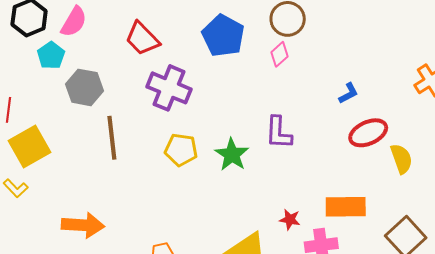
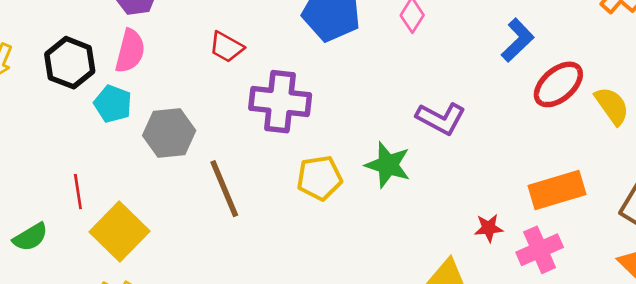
red trapezoid: (142, 39) -> (226, 47), size x0.7
blue L-shape: (349, 93) -> (518, 40), size x1.4
purple L-shape: (279, 133) -> (441, 118), turned -48

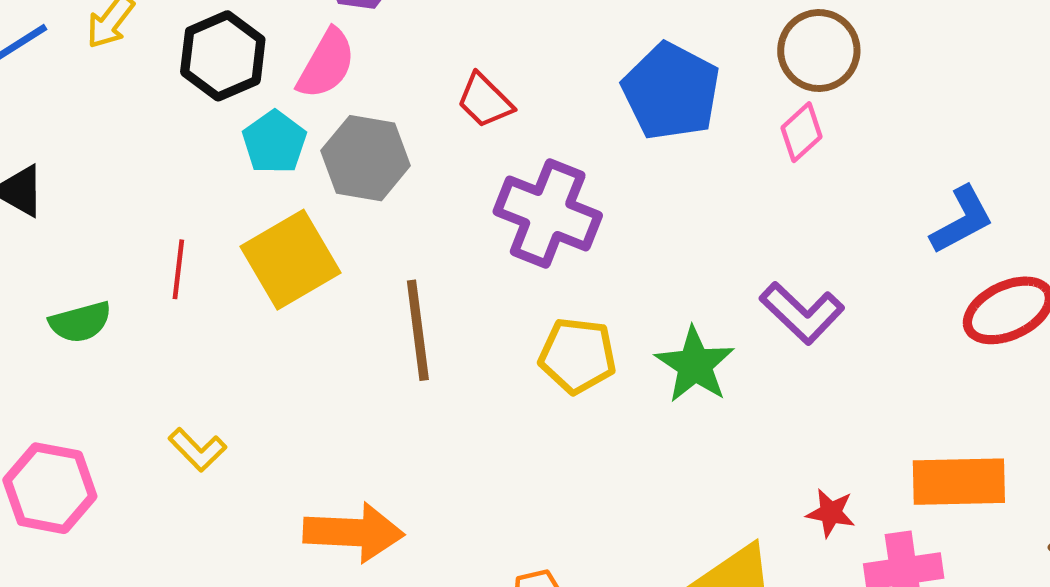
gray hexagon: (169, 133) -> (366, 158), moved
yellow square: (119, 232) -> (291, 260), moved

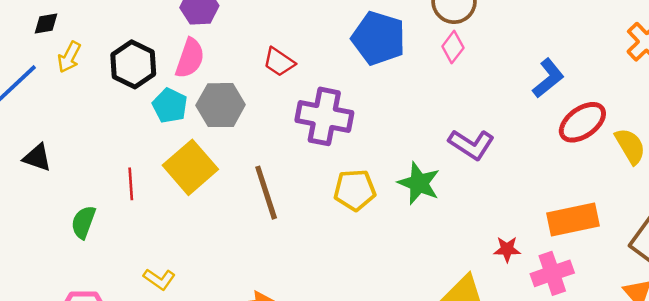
green semicircle: (80, 322) -> (83, 222), turned 136

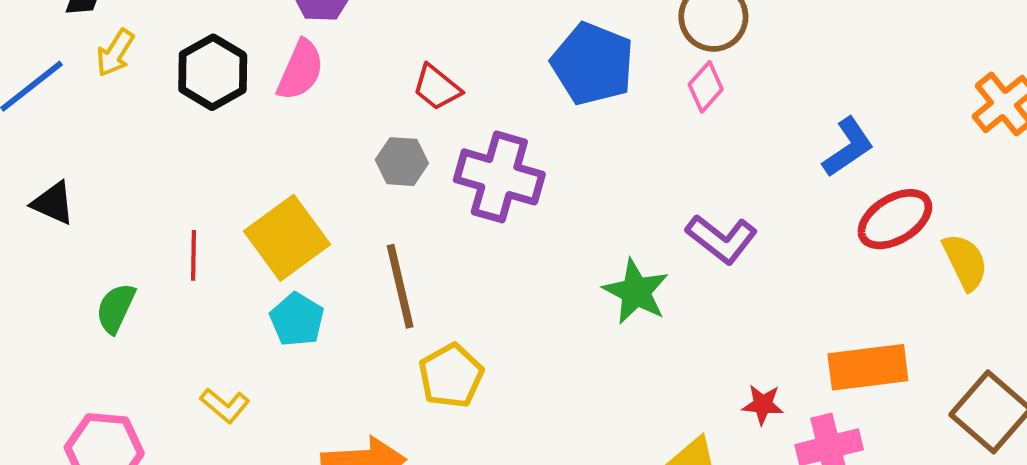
gray hexagon: (221, 105) -> (402, 162), moved, size x0.7
cyan pentagon: (170, 106) -> (297, 320), moved
yellow pentagon: (355, 190) -> (451, 376), moved, turned -30

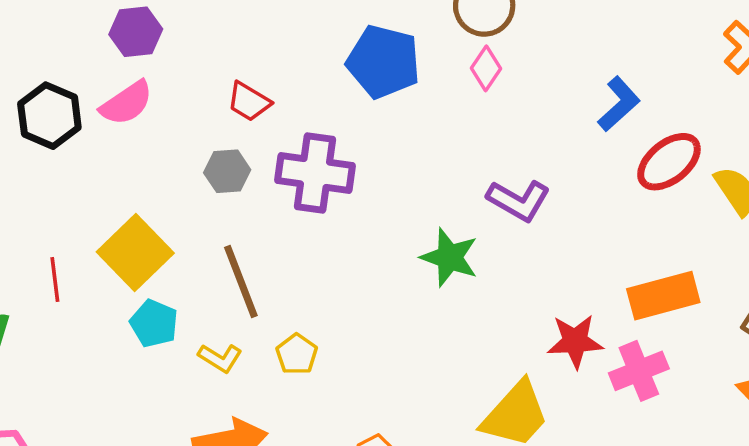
pink semicircle: (300, 70) -> (126, 103), turned 40
yellow pentagon: (451, 376) -> (297, 354), size x0.7
red star: (763, 404) -> (575, 341), size x1.5
yellow L-shape: (225, 405) -> (220, 358), moved

